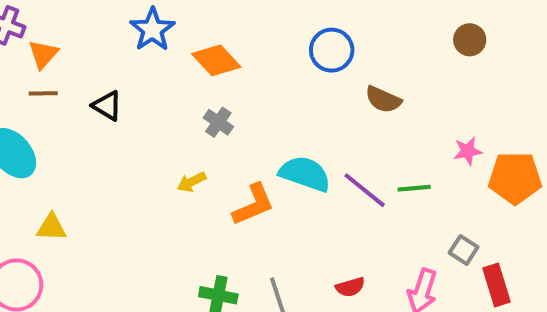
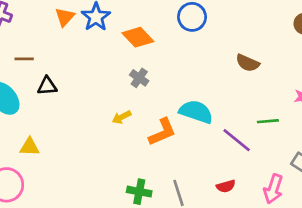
blue circle: (332, 50) -> (192, 17), moved
orange triangle: (43, 54) -> (65, 17), moved
black triangle: (107, 106) -> (47, 86), moved, turned -35
purple line: (365, 190) -> (237, 140), moved

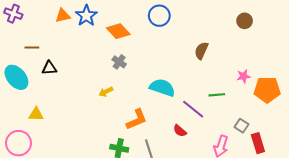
orange triangle: (65, 17) -> (63, 16), turned 35
brown semicircle: (248, 63) -> (201, 51), turned 90
orange L-shape: (162, 132) -> (137, 119), moved
red semicircle: (226, 186) -> (180, 131), moved, turned 56

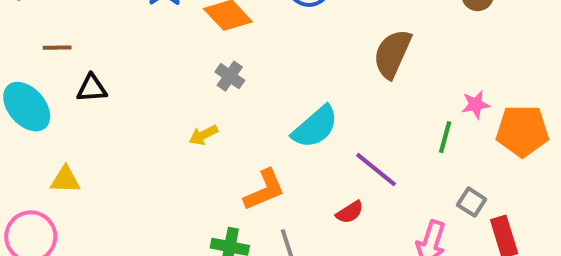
brown semicircle: (201, 51) -> (392, 54), size x1.4
cyan semicircle: (162, 88) -> (315, 127), turned 120
green line: (217, 95) -> (445, 137), moved, turned -70
red semicircle: (180, 131) -> (350, 212), turned -72

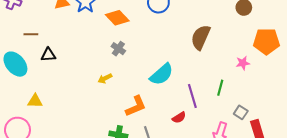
orange pentagon: (522, 131) -> (266, 41), moved
green line: (445, 137) -> (220, 88), moved
purple line: (376, 170) -> (192, 96), turned 35

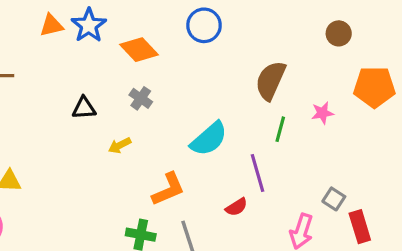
black triangle: (48, 55) -> (84, 108), moved
pink star: (243, 63) -> (322, 113), moved
green line: (220, 88) -> (280, 129), moved

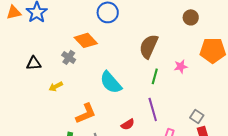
orange diamond: (139, 50) -> (86, 40), moved
cyan semicircle: (209, 139) -> (111, 82), turned 90
purple line: (258, 173) -> (153, 109), moved
gray square: (334, 199) -> (197, 116), moved

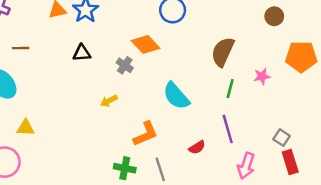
black triangle: (34, 63) -> (82, 53), moved

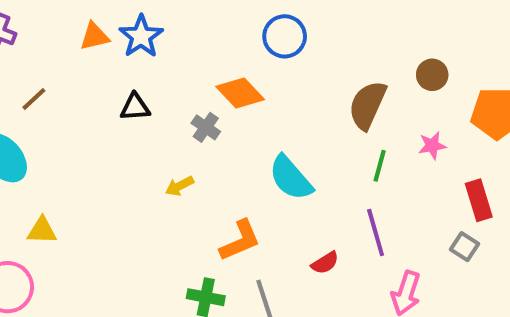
brown circle: (274, 16) -> (432, 75), moved
brown line: (21, 48) -> (34, 99), turned -42
red rectangle: (290, 162) -> (479, 200), moved

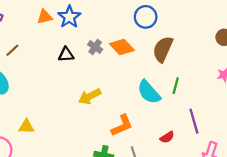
brown semicircle: (367, 105) -> (163, 49), moved
gray cross: (206, 127) -> (95, 47), moved
green line: (380, 166) -> (176, 86), moved
yellow arrow: (179, 186) -> (90, 96), size x1.5
yellow triangle: (42, 230) -> (26, 126), moved

